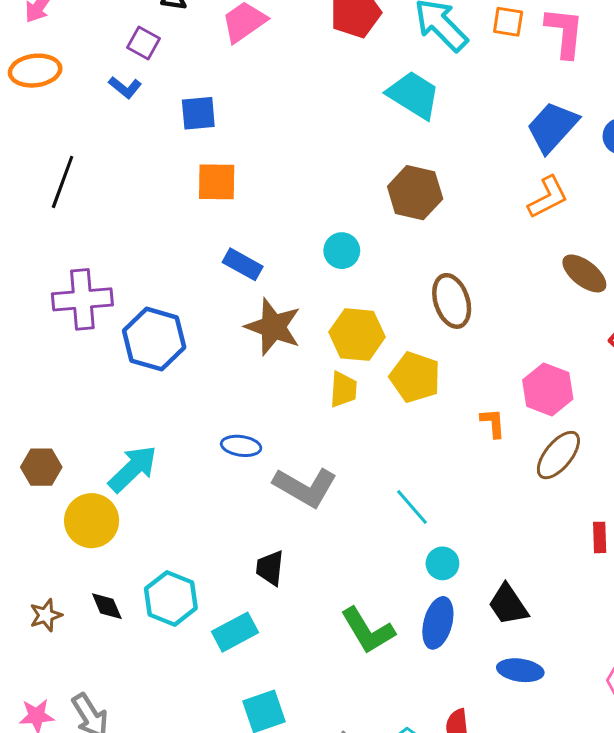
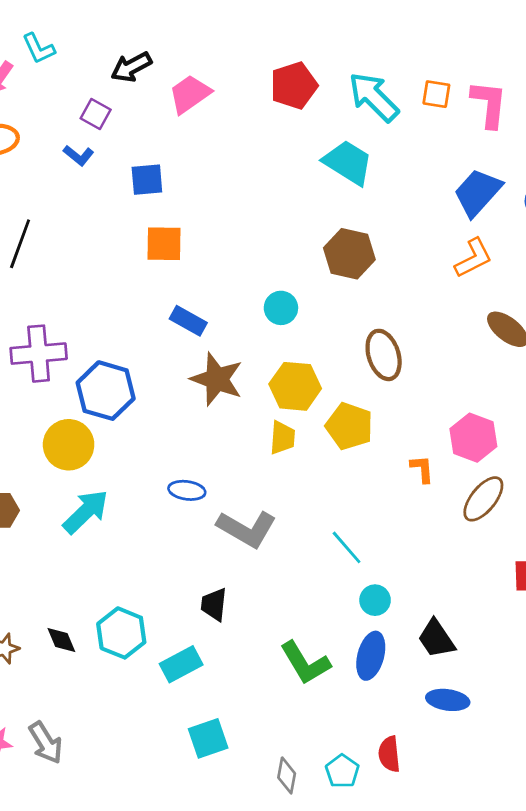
yellow circle: (92, 521) -> (69, 445), moved

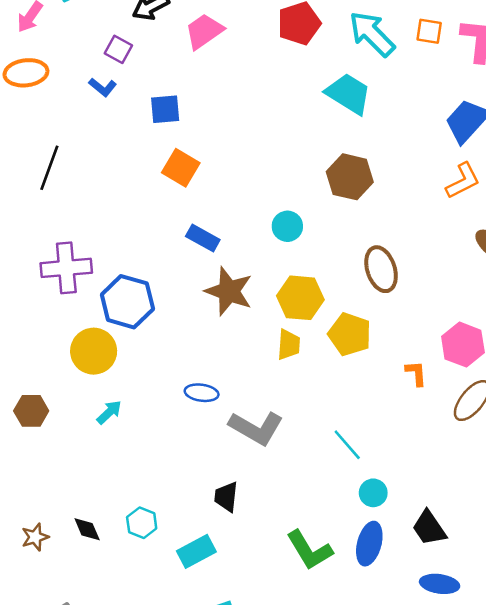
orange square: (164, 244) -> (181, 168), turned 30
cyan arrow: (86, 512) -> (109, 412), size x0.6
cyan hexagon: (121, 633) -> (142, 523), size x0.7

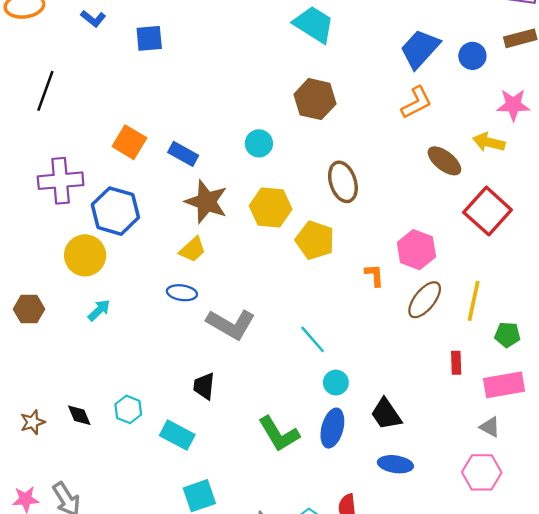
orange square: (181, 168) -> (129, 142), moved
yellow trapezoid: (289, 345) -> (192, 250), moved, turned 44
cyan rectangle: (196, 551) -> (177, 435), turned 56

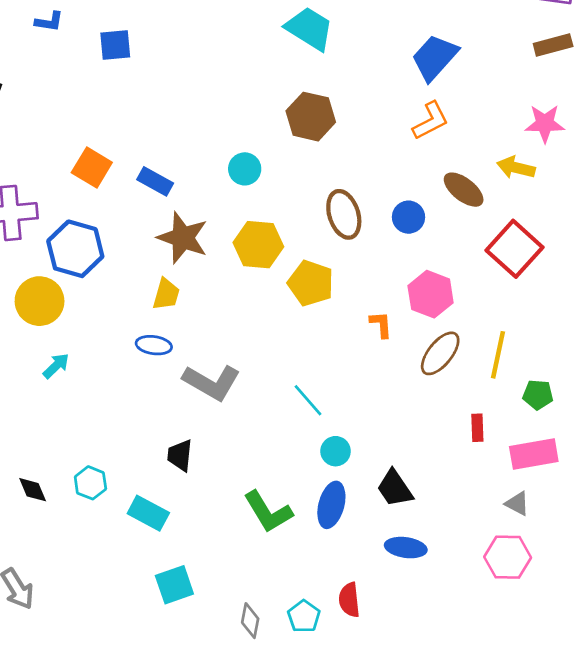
blue L-shape: (93, 19) -> (49, 22), turned -30
blue circle: (472, 56) -> (409, 217), moved
yellow trapezoid: (192, 250) -> (166, 294), turned -32

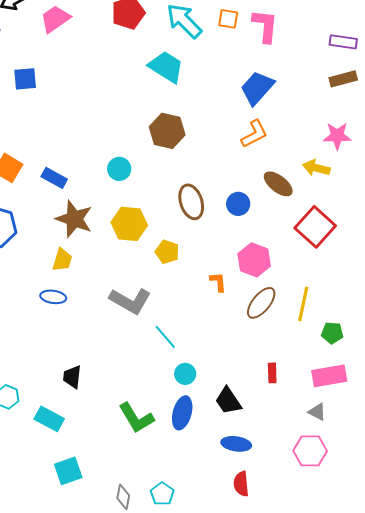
yellow pentagon: (311, 283) -> (167, 252), size x0.7
gray L-shape: (212, 382) -> (130, 301), moved
red rectangle: (477, 428) -> (272, 373), moved
red semicircle: (349, 600) -> (241, 484), moved

